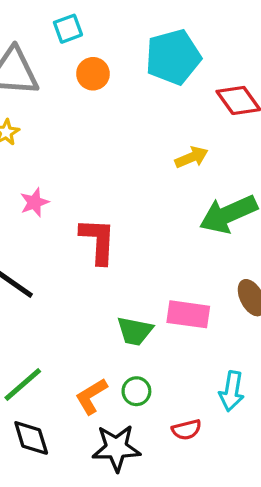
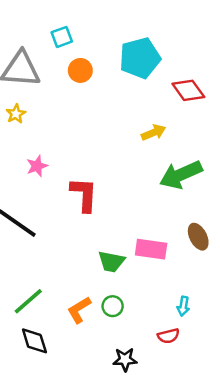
cyan arrow: (232, 391) -> (183, 306), size x0.7
red semicircle: (187, 430) -> (168, 336), moved
black star: (116, 448) -> (125, 360), moved, size x0.7

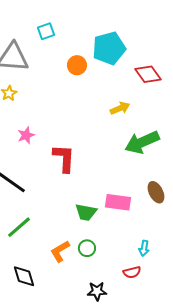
orange circle: (80, 70) -> (77, 65), moved
green line: (28, 301) -> (19, 227), moved

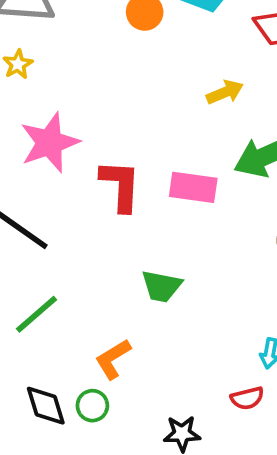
pink star: (26, 135) -> (49, 143), size x1.8
pink rectangle: (118, 202) -> (193, 187), moved
green circle: (87, 248) -> (92, 406), moved

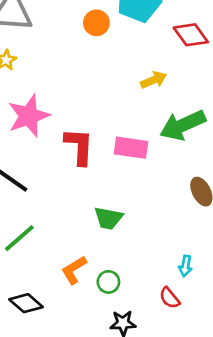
red semicircle: (247, 398) -> (170, 298), turned 65
black diamond: (46, 406) -> (26, 303), turned -32
green circle: (92, 406) -> (108, 282), moved

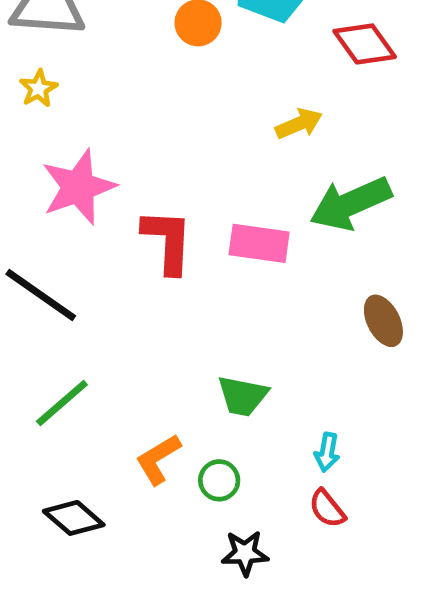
green trapezoid: (108, 218) -> (243, 396), moved
cyan arrow: (185, 266) -> (327, 452), moved

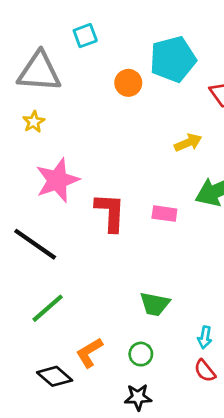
pink rectangle: (259, 243) -> (164, 214), size x0.7
orange L-shape: (158, 459) -> (89, 353), moved
black star: (245, 553) -> (138, 397), moved

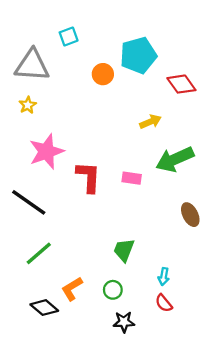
green trapezoid: (155, 304) -> (124, 250), turned 100
black star: (138, 397) -> (124, 322), moved

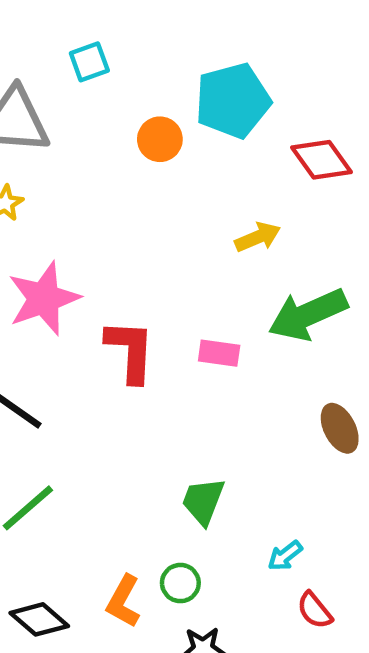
cyan arrow: (164, 277) -> (285, 556), turned 42
orange L-shape: (72, 289) -> (123, 601), moved, turned -30
red semicircle: (164, 303) -> (315, 610), moved

